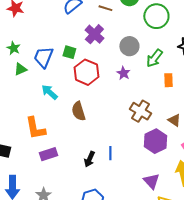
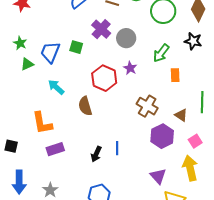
gray circle: (129, 46) -> (126, 38), moved
red hexagon: (86, 72) -> (104, 78), moved

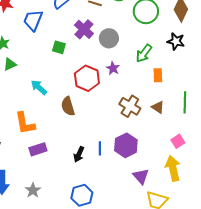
blue trapezoid: (50, 52) -> (33, 20), moved
brown triangle: (181, 115) -> (158, 107), moved
purple hexagon: (162, 136) -> (126, 145), moved

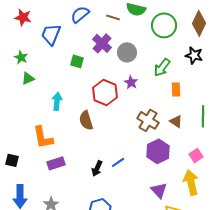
cyan arrow: (39, 87) -> (57, 101), turned 54
purple hexagon: (126, 145) -> (158, 151), moved
blue line: (100, 148) -> (118, 162), turned 56

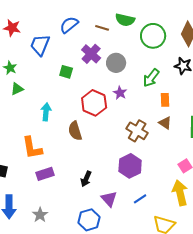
brown triangle: (176, 121) -> (165, 123), moved
purple hexagon: (158, 151) -> (130, 166), moved
blue line: (118, 162) -> (140, 199), moved
purple triangle: (159, 190) -> (109, 199), moved

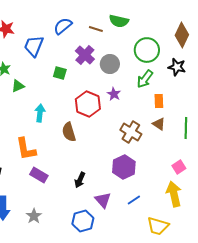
green circle: (153, 36) -> (147, 50), moved
green triangle: (17, 89) -> (18, 86), moved
purple rectangle: (45, 174) -> (39, 175), turned 48

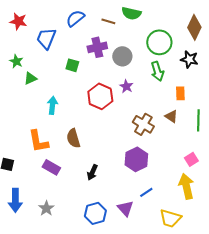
purple cross: (85, 55) -> (97, 47), turned 36
green arrow: (145, 79) -> (157, 71), turned -54
orange rectangle: (159, 101) -> (180, 93), moved
brown semicircle: (69, 132) -> (73, 138), moved
purple triangle: (103, 200) -> (125, 208), moved

